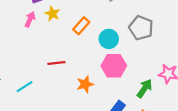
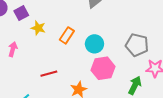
pink arrow: (30, 19) -> (13, 49), moved
gray pentagon: (141, 28) -> (137, 45), moved

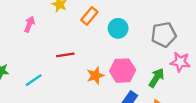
gray pentagon: (137, 45) -> (164, 35), turned -30
pink hexagon: (103, 68) -> (123, 71), moved

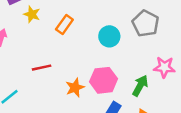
cyan circle: (118, 28) -> (109, 36), moved
gray pentagon: (164, 35) -> (146, 23), moved, turned -30

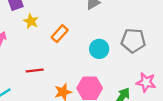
gray pentagon: (146, 23) -> (133, 41), turned -30

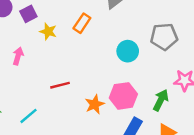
orange rectangle: (60, 34) -> (82, 23), moved

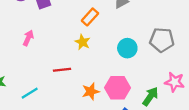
yellow star: (48, 31) -> (83, 42), moved

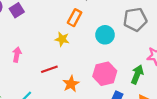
orange rectangle: (90, 17) -> (75, 18), moved
pink arrow: (28, 38) -> (17, 55), moved
orange star: (91, 91) -> (71, 84), moved

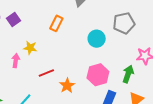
orange rectangle: (75, 18) -> (56, 23), moved
yellow star: (62, 39) -> (30, 48), moved

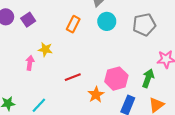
cyan circle: (97, 39) -> (107, 21), moved
red line: (46, 73) -> (73, 77), moved
orange star: (67, 86) -> (96, 95), moved

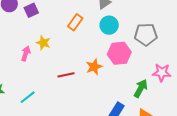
pink hexagon: (116, 79) -> (119, 53), moved
orange star: (96, 95) -> (94, 67), moved

